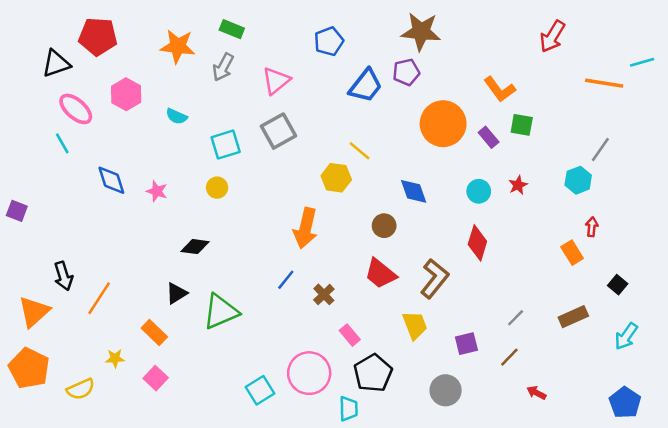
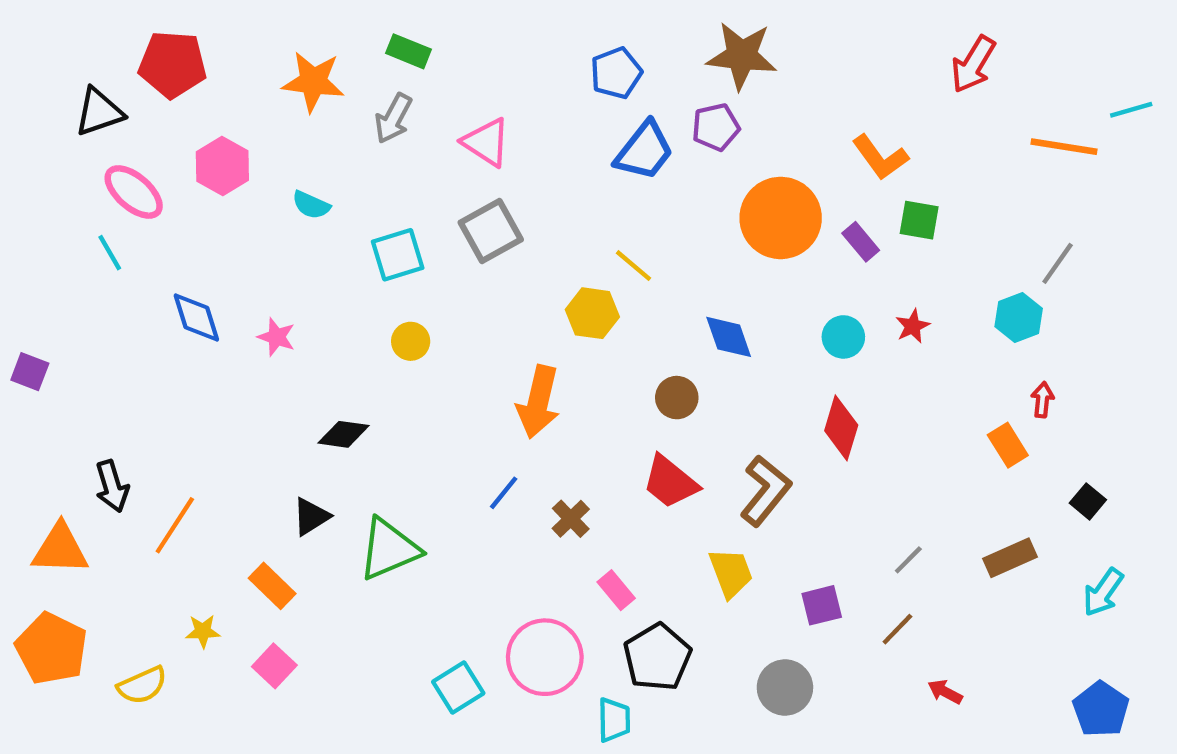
blue pentagon: (329, 41) -> (616, 73), moved
pink triangle: (276, 81) -> (486, 142), turned -48
yellow circle: (217, 188) -> (411, 341), moved
orange triangle: (34, 312) -> (60, 549), turned 44

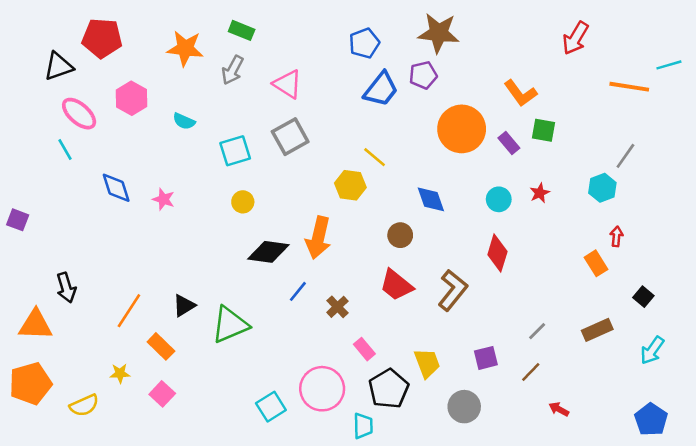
black diamond: (344, 434) -> (268, 252), moved, size x1.4
orange line: (175, 525) -> (129, 311), moved
yellow trapezoid: (731, 573) -> (427, 363), moved
orange pentagon: (51, 649) -> (30, 384), turned 30

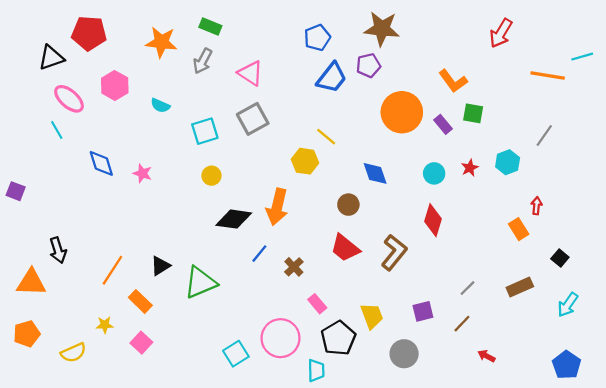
cyan hexagon: (602, 188) -> (508, 162), moved
orange pentagon: (30, 384) -> (27, 334), size x0.7

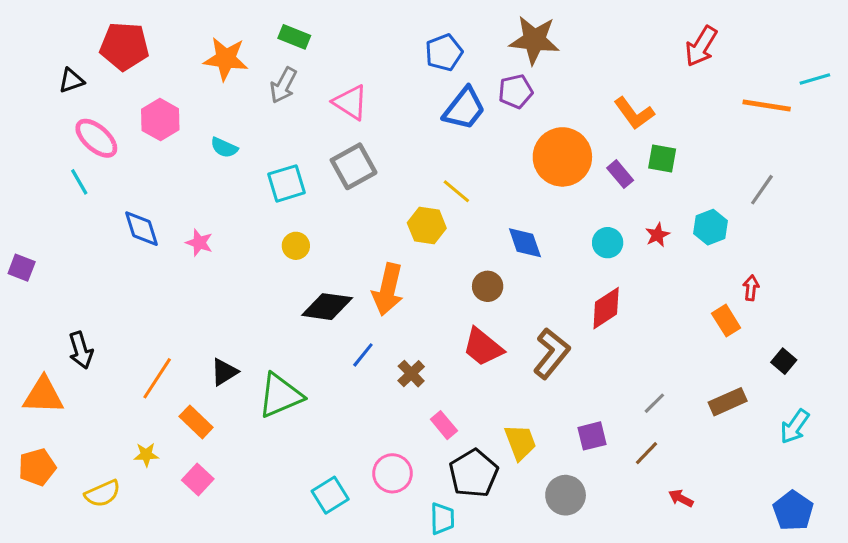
black triangle: (51, 58) -> (71, 81), size x0.7
red diamond: (433, 220) -> (606, 308), turned 40
pink circle: (281, 338) -> (392, 473), size x0.7

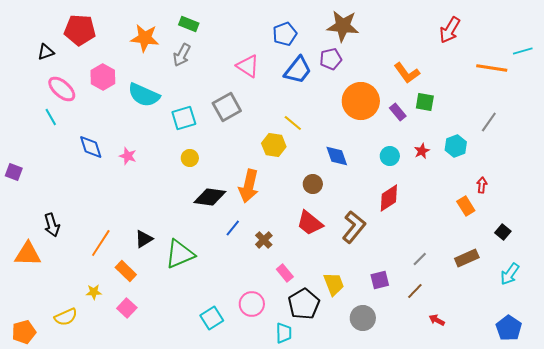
pink triangle: (350, 102) -> (248, 66), moved
cyan semicircle: (224, 148) -> (144, 95), size x1.8
orange pentagon: (37, 467) -> (24, 332), moved

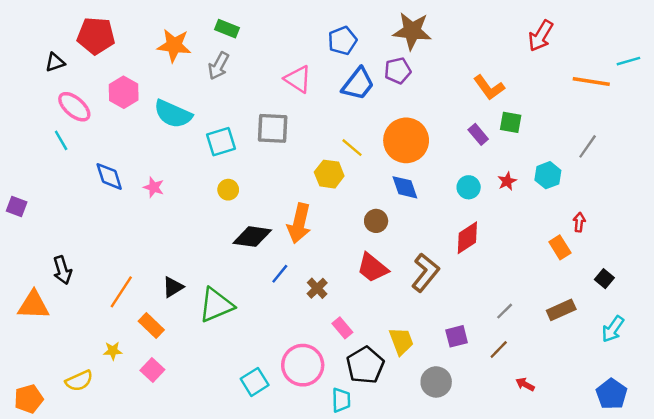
orange circle: (361, 101) -> (406, 140), moved
gray square: (227, 107) -> (273, 128), turned 32
pink circle: (252, 304) -> (303, 365), size x1.4

